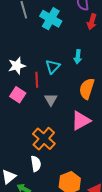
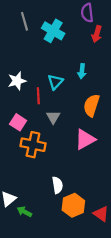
pink square: (18, 95) -> (18, 122), moved
orange cross: (44, 139) -> (33, 145), moved, turned -30
white semicircle: (36, 164) -> (57, 185), moved

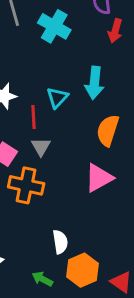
cyan arrow: (82, 71) -> (94, 83), size x1.5
gray triangle: (53, 117) -> (41, 147), moved
green arrow: (24, 212) -> (42, 279), moved

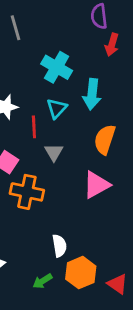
cyan cross: (54, 26) -> (57, 67), moved
gray triangle: (41, 147) -> (54, 152), moved
green arrow: (42, 279) -> (42, 281), turned -60

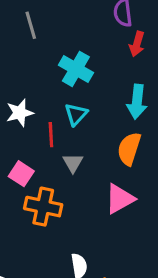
cyan arrow: (92, 94) -> (137, 102), moved

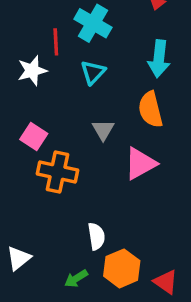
red line: (51, 135) -> (56, 42), moved
orange semicircle: (129, 149) -> (150, 109), turned -32
gray triangle: (73, 163) -> (103, 130), moved

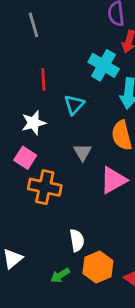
cyan cross: (93, 23) -> (104, 65), moved
white star: (32, 71) -> (34, 123), moved

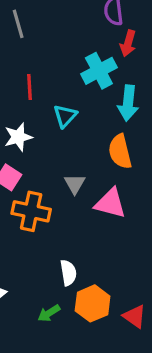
cyan cross: (104, 65) -> (99, 71), turned 32
gray triangle: (83, 152) -> (75, 184), moved
pink triangle: (113, 180) -> (110, 203), turned 44

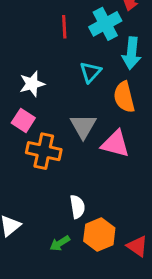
red line: (29, 87) -> (64, 27), moved
cyan triangle: (65, 116) -> (91, 72), moved
gray triangle: (75, 184) -> (83, 126), size x1.4

